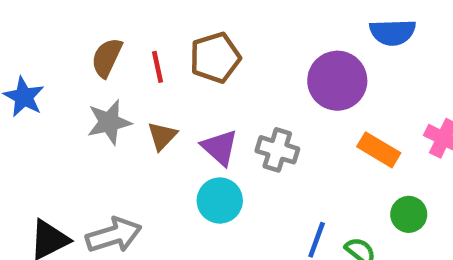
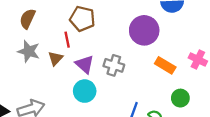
brown pentagon: (215, 58) -> (82, 19), turned 30
red line: (158, 67) -> (67, 40), moved
gray star: (109, 122) -> (29, 51), turned 30

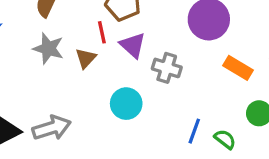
purple triangle: (85, 64) -> (133, 45), moved

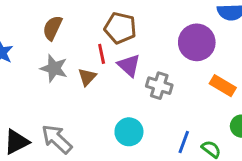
cyan circle: (126, 104) -> (129, 132), moved
gray arrow: (52, 128) -> (57, 139), turned -120

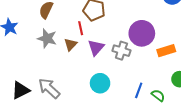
purple circle: (197, 42) -> (142, 33), moved
purple triangle: (129, 65) -> (96, 48), moved, turned 30
orange rectangle: (223, 86) -> (166, 51), turned -48

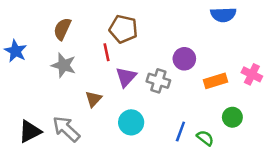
purple circle: (142, 33) -> (184, 59), size x0.7
brown triangle: (70, 45) -> (93, 99), moved

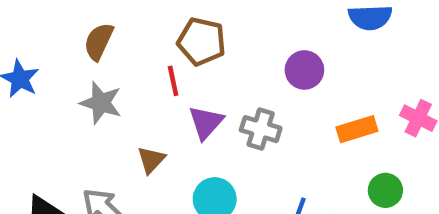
purple circle: (184, 59) -> (304, 70), moved

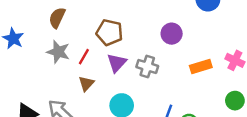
brown pentagon: (202, 42) -> (109, 32), moved
red line: (173, 81) -> (84, 57), moved, turned 42
green circle: (385, 190) -> (235, 101), moved

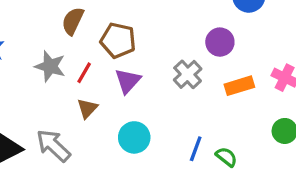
brown semicircle: (57, 18) -> (73, 21), moved
purple circle: (172, 34) -> (220, 42), moved
gray cross: (147, 66) -> (188, 74), moved, turned 30

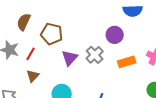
purple triangle: (128, 81) -> (70, 58), moved

